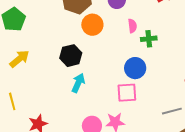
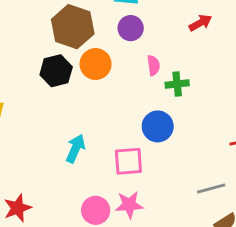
black hexagon: (71, 56) -> (56, 71), moved
pink square: (127, 93) -> (128, 161), moved

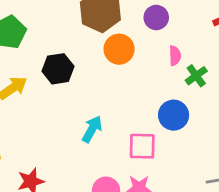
black hexagon: (56, 71) -> (58, 69), moved
green cross: (177, 84) -> (196, 76), turned -35

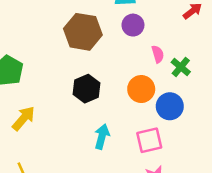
orange circle: (119, 49) -> (141, 89), moved
black hexagon: (58, 69) -> (86, 89), moved

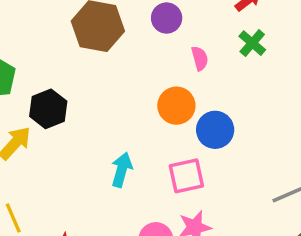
green cross: (181, 67) -> (252, 43), moved
black hexagon: (86, 89) -> (48, 109), moved

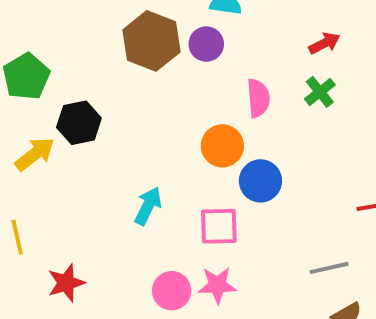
purple circle: (167, 18) -> (206, 44), moved
pink semicircle: (200, 58) -> (258, 98), size x1.4

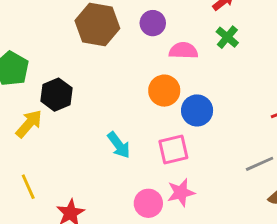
purple circle: (206, 44) -> (153, 23), moved
pink semicircle: (258, 98) -> (183, 51), turned -72
cyan arrow: (148, 206) -> (119, 145), turned 128

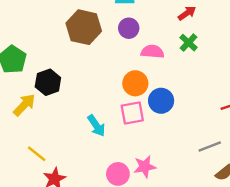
pink square: (173, 149) -> (132, 113), moved
yellow line: (28, 187) -> (37, 154), moved, turned -30

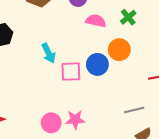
orange circle: (135, 83) -> (119, 50), moved
cyan arrow: (96, 126) -> (49, 53), moved

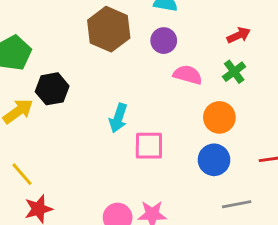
cyan arrow: (49, 53) -> (118, 118), turned 42
blue circle: (97, 64) -> (214, 160), moved

